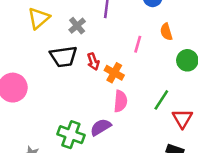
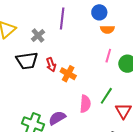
orange semicircle: (166, 32) -> (107, 29), moved, turned -72
pink line: (138, 44) -> (108, 56), moved
pink semicircle: (120, 101) -> (85, 104), moved

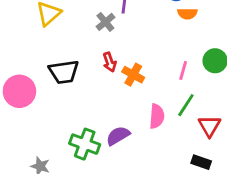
gray cross: (38, 36) -> (105, 22), moved
pink line: (108, 56) -> (183, 70), moved
black trapezoid: (27, 61) -> (64, 72), moved

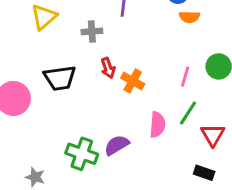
gray cross: (105, 22) -> (92, 31), moved, turned 36

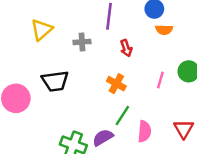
red arrow: (108, 68) -> (126, 48), moved
green line: (188, 113) -> (122, 115), moved
pink semicircle: (157, 125) -> (144, 131), moved

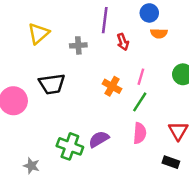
red arrow: (126, 48) -> (123, 42), moved
pink line: (160, 80) -> (141, 77), moved
green line: (122, 115) -> (140, 102), moved

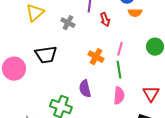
gray cross: (78, 45) -> (68, 23), turned 32
green line: (140, 102) -> (119, 70), turned -42
purple semicircle: (99, 139) -> (85, 89), moved, turned -72

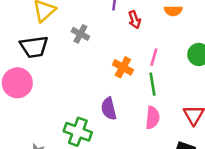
gray cross: (68, 23) -> (80, 34), moved
black trapezoid: (46, 55) -> (34, 47), moved

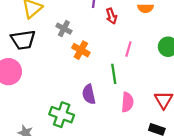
orange cross: (123, 67) -> (81, 50), moved
green line: (153, 84) -> (114, 74), moved

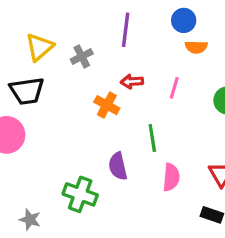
red arrow: (111, 16) -> (132, 82), moved, turned 105
gray cross: (64, 29) -> (82, 56), moved, turned 35
pink line: (128, 49) -> (174, 88), moved

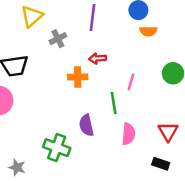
yellow triangle: (39, 47) -> (32, 16), moved
pink line: (174, 88) -> (131, 82), moved
orange cross: (107, 105) -> (78, 77), turned -30

